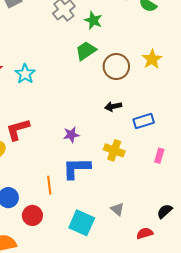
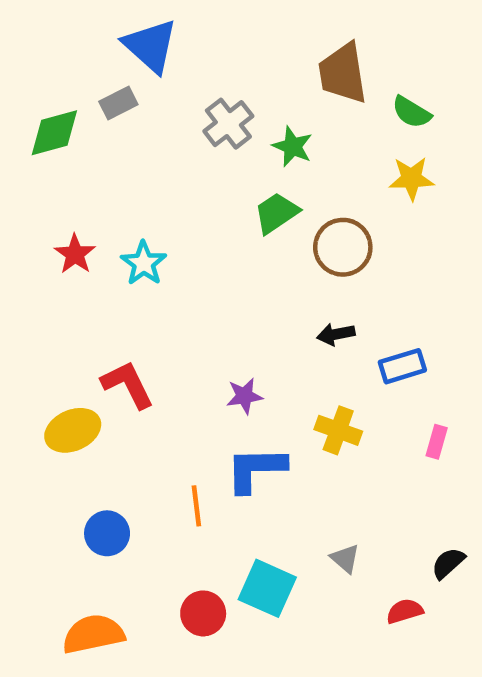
yellow star: (152, 59) -> (411, 179), moved, turned 30
red L-shape: (18, 129) -> (128, 385), turned 80
red circle: (32, 215) -> (203, 613), moved

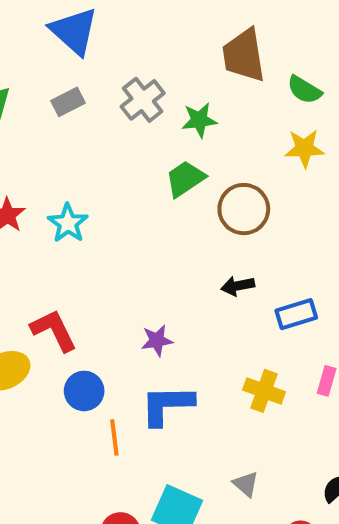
gray rectangle: (118, 103) -> (68, 102), moved
green star: (292, 146) -> (199, 120), turned -30
yellow cross: (338, 430) -> (264, 391), moved
blue circle: (107, 533) -> (84, 391), moved

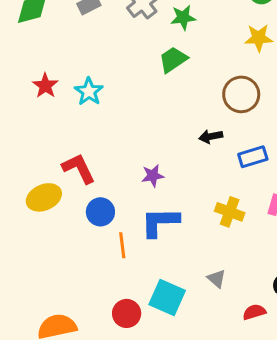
brown circle: (244, 209) -> (241, 94), moved

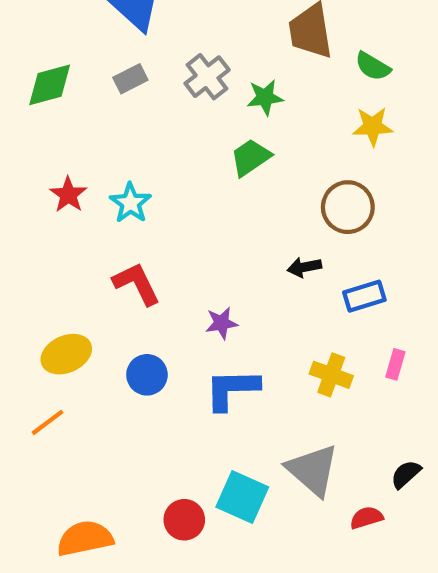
red L-shape: (79, 168) -> (137, 284), moved
orange line: (122, 245) -> (48, 422), moved, turned 60
gray triangle: (217, 279) -> (313, 470), size x2.0

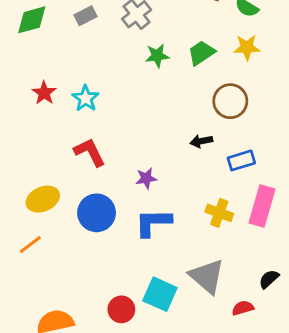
green star: (265, 97) -> (157, 56), moved
green trapezoid: (251, 157) -> (201, 53), moved
pink rectangle: (395, 364) -> (262, 206), size x2.0
blue circle: (147, 375) -> (97, 213), size x1.4

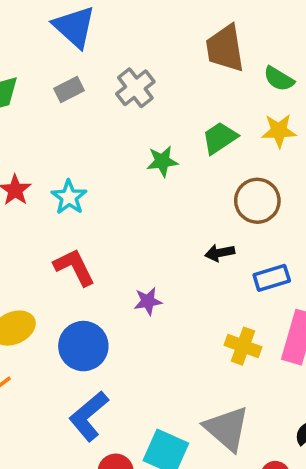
green star: (157, 56) -> (162, 161), moved
blue L-shape: (153, 222) -> (89, 416), moved, turned -39

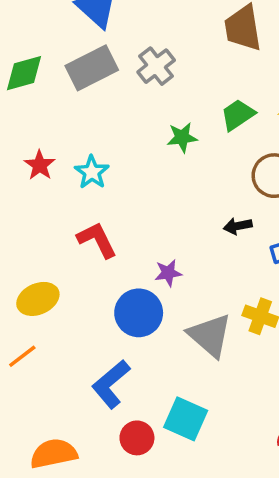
gray rectangle: (69, 90) -> (92, 68), size x1.8
blue circle: (83, 346) -> (139, 313), moved
gray triangle: (227, 429) -> (210, 335), moved

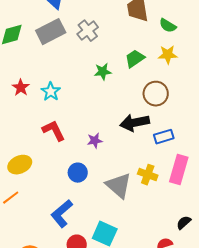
black arrow: (238, 226) -> (135, 123), size x1.8
purple star: (168, 273) -> (95, 141), moved
blue circle: (139, 313) -> (78, 173), size x0.7

